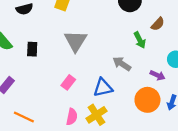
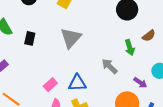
pink rectangle: (68, 82) -> (50, 85), moved
blue triangle: (103, 88) -> (77, 83), moved

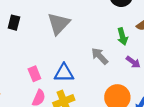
purple arrow: (140, 83) -> (133, 62), moved
pink rectangle: (50, 85) -> (34, 74), turned -72

